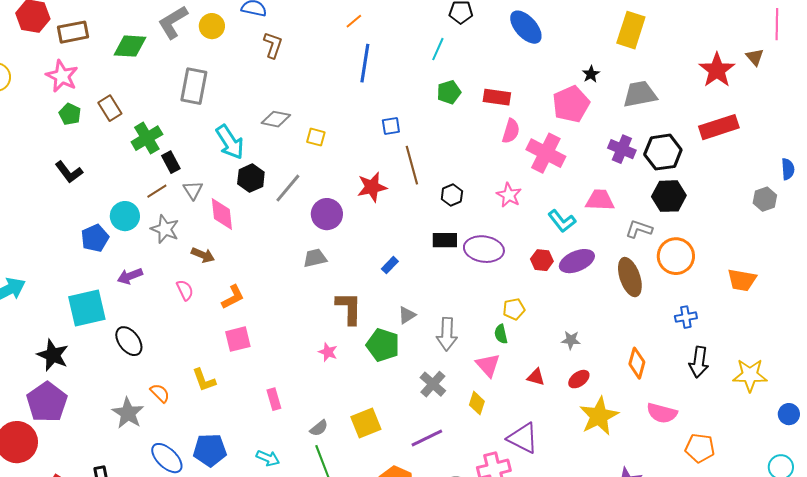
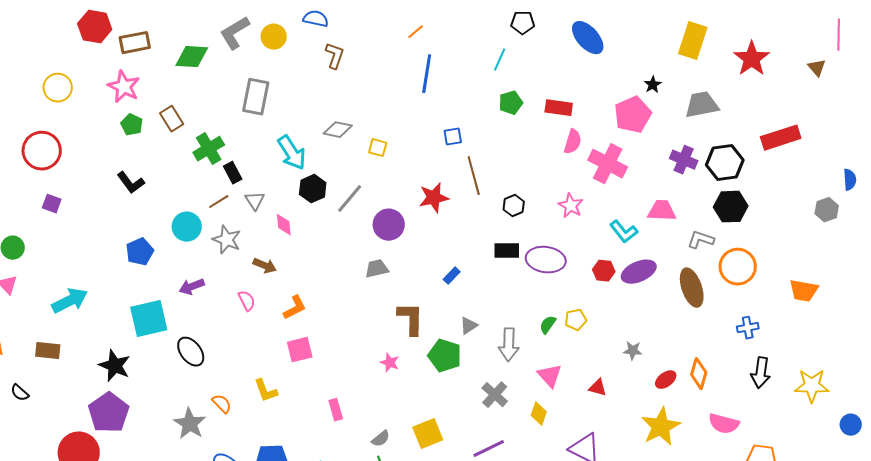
red star: (717, 70) -> (752, 59), moved
pink diamond: (222, 214) -> (284, 225), size x0.7
blue pentagon: (95, 238) -> (140, 252), moved
green semicircle: (501, 334) -> (548, 325), moved, turned 48
red ellipse: (579, 379) -> (666, 380), moved

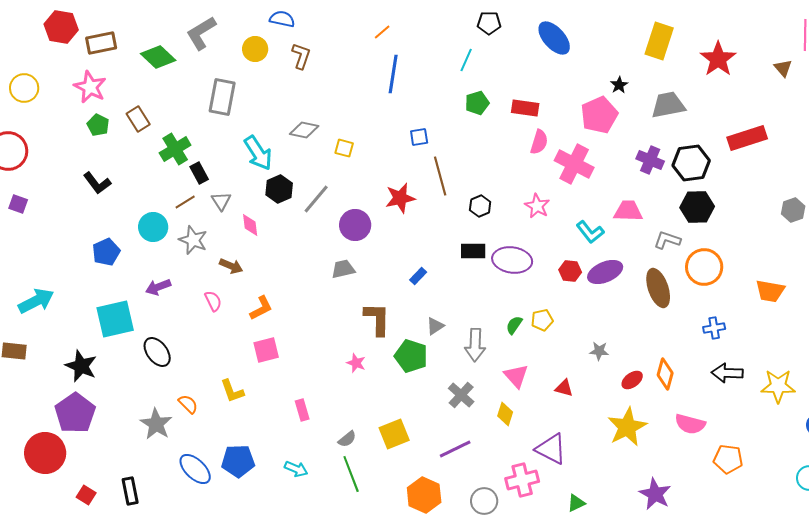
yellow circle: (274, 37) -> (255, 49), moved
green diamond: (192, 57) -> (158, 57), turned 40
black arrow: (761, 373) -> (727, 373), turned 84

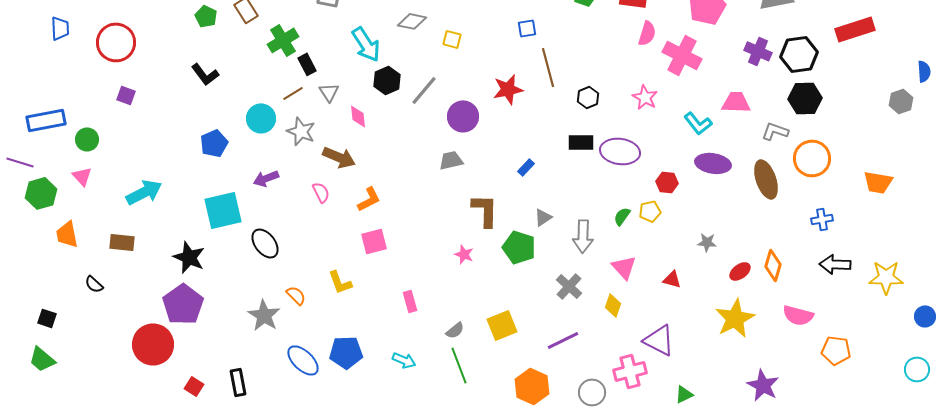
brown arrow: (231, 266) -> (339, 157), size x1.4
red hexagon: (570, 271) -> (667, 182), moved
purple ellipse: (605, 272) -> (713, 163), turned 32

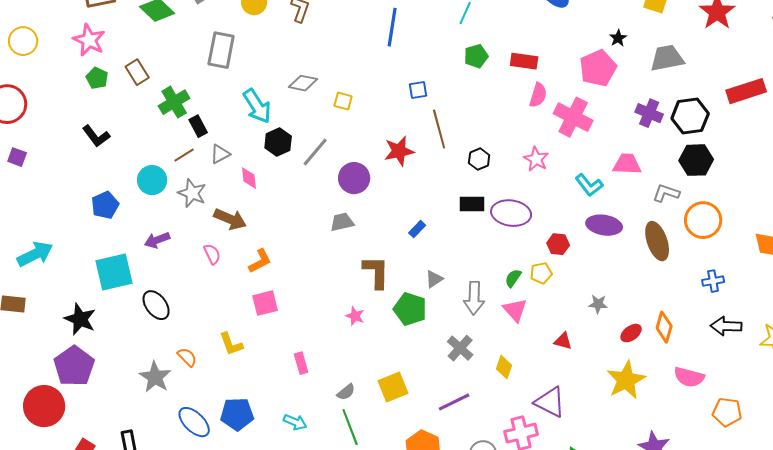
gray triangle: (329, 92) -> (220, 154), turned 35
pink triangle: (624, 267) -> (515, 310), moved

